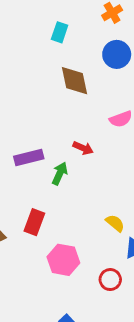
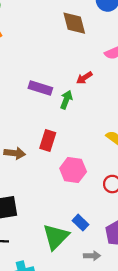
red arrow: (83, 148) -> (84, 78), turned 126
purple rectangle: (29, 158) -> (40, 88), turned 35

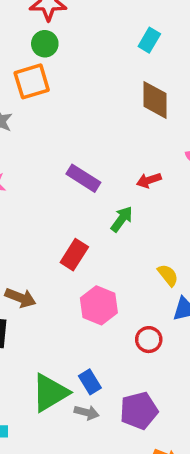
green arrow: (66, 100) -> (122, 219), moved
brown arrow: (15, 153) -> (21, 298), moved
gray arrow: (92, 256) -> (87, 412), moved

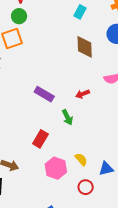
green arrow: (122, 219) -> (67, 117), turned 119
yellow semicircle: (168, 275) -> (81, 159), moved

